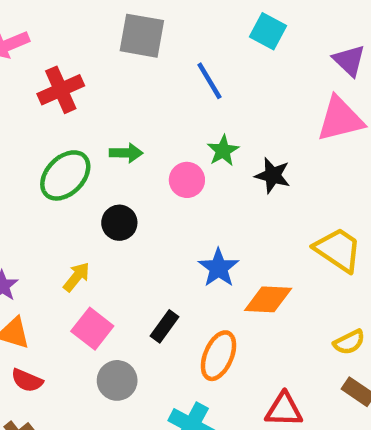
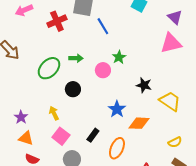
blue line: (209, 81) -> (103, 26), moved
red cross: (61, 90) -> (57, 21), moved
black star: (273, 175) -> (144, 85), moved
yellow arrow: (77, 277) -> (54, 113), turned -64

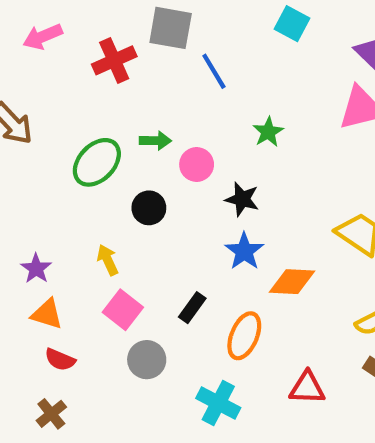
green star: (119, 57) -> (268, 132), moved
pink circle: (103, 70) -> (197, 165), moved
black star: (144, 85) -> (242, 199), moved

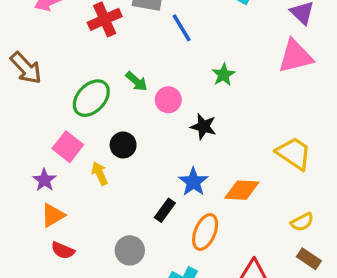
green arrow: (155, 141) -> (136, 81), turned 40
black circle: (149, 208) -> (123, 145), moved
blue star: (244, 251) -> (193, 182), moved
pink square: (123, 310) -> (68, 147), moved
orange triangle: (47, 314) -> (53, 215), turned -48

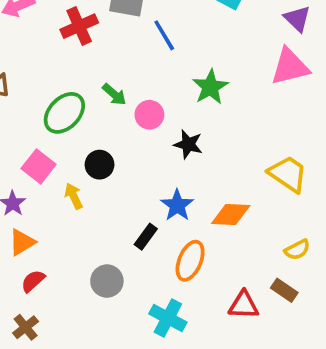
green star: (224, 75) -> (210, 87), size x1.4
red semicircle: (63, 250) -> (33, 281), turned 115
brown rectangle: (309, 259) -> (284, 290), moved

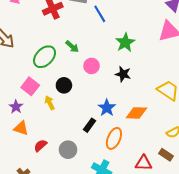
pink circle: (149, 115) -> (91, 66), moved
black star: (188, 144) -> (123, 74), moved
orange triangle: (22, 242) -> (21, 128), turned 49
red semicircle: (33, 281) -> (40, 146), moved

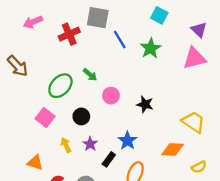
green star: (125, 42) -> (151, 48), moved
yellow arrow: (50, 103) -> (66, 145), moved
purple star: (16, 107) -> (90, 144), moved
orange diamond: (136, 113) -> (173, 149), moved

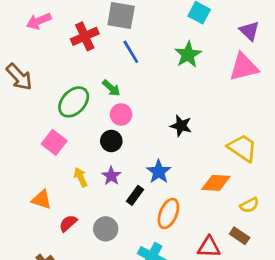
blue line: (120, 40) -> (131, 52), moved
pink circle: (111, 96) -> (121, 114), moved
black circle: (81, 116) -> (111, 141), moved

